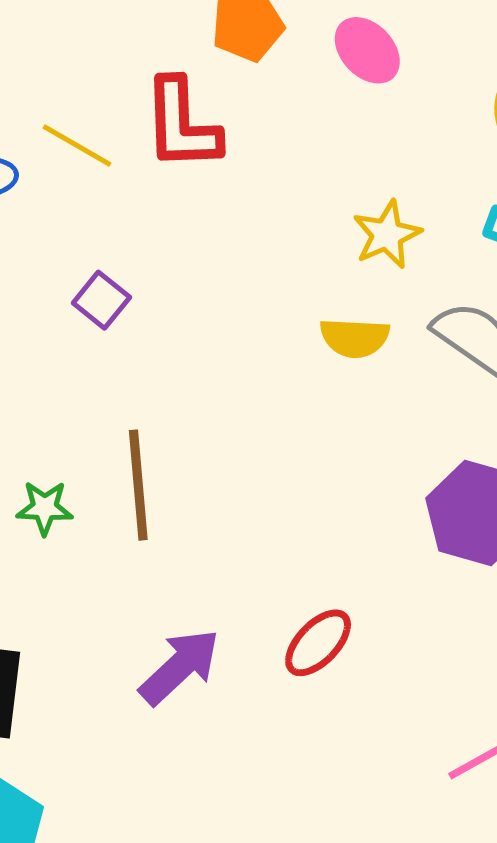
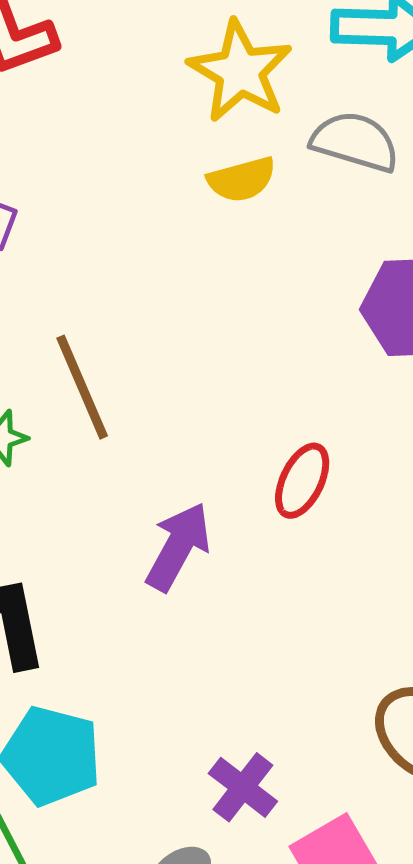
yellow star: (387, 235) -> (240, 71), size x1.5

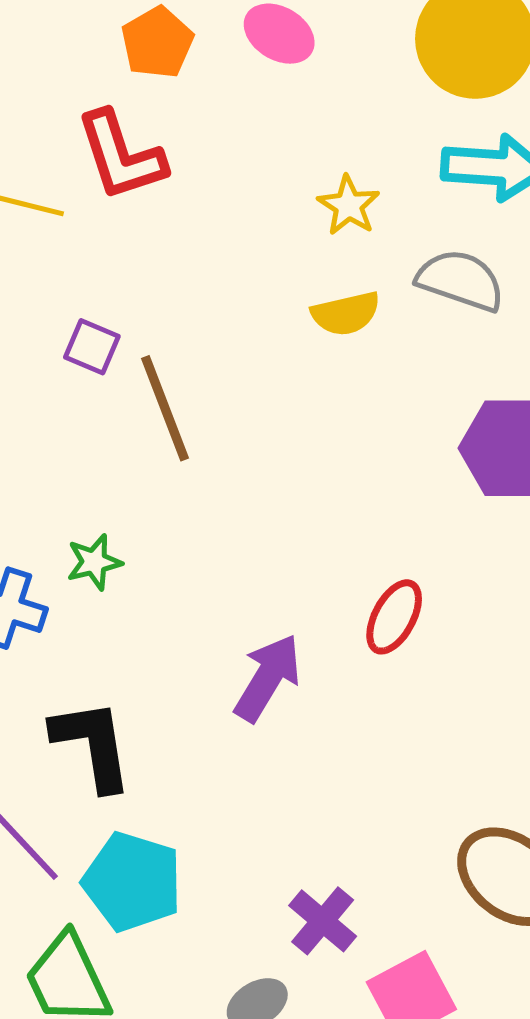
yellow star: (240, 71) -> (349, 205), size x0.6
brown line: (82, 387) -> (165, 408), moved

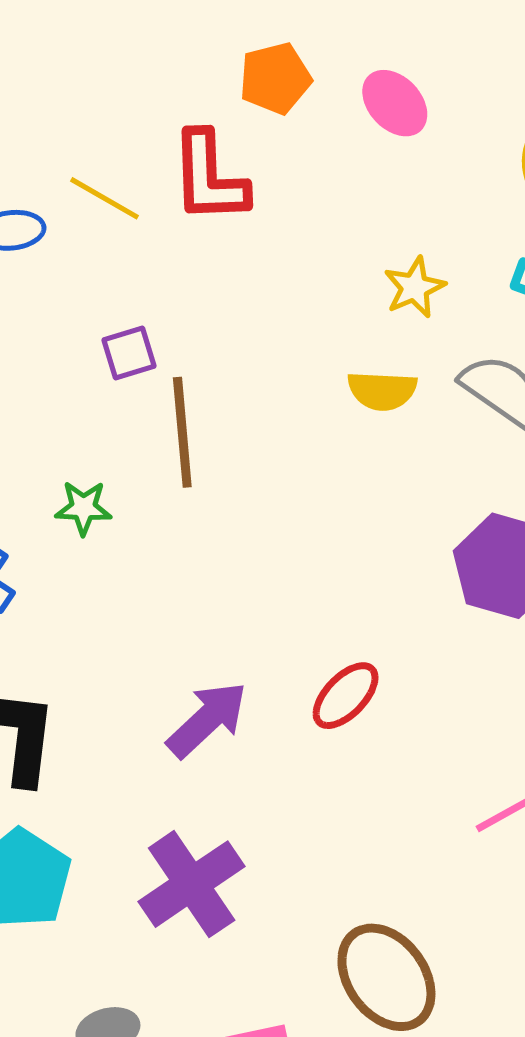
purple square: (92, 347) -> (129, 353), turned 34
green star: (94, 562) -> (83, 508), moved
purple cross: (323, 921) -> (192, 884), moved, size x1.5

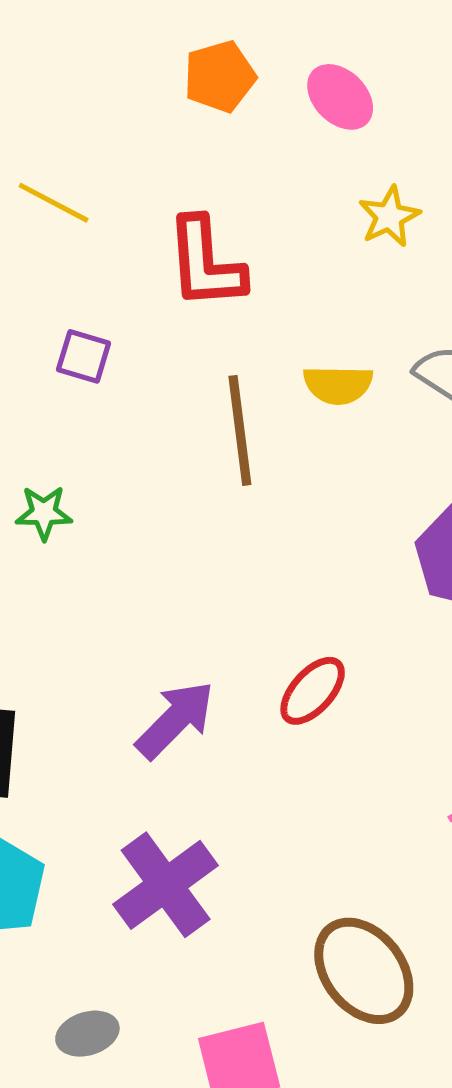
red L-shape: (209, 177) -> (205, 263), moved
yellow star: (415, 287) -> (389, 217), moved
purple square: (129, 353) -> (84, 356), turned 36
brown line: (182, 432) -> (240, 430), moved

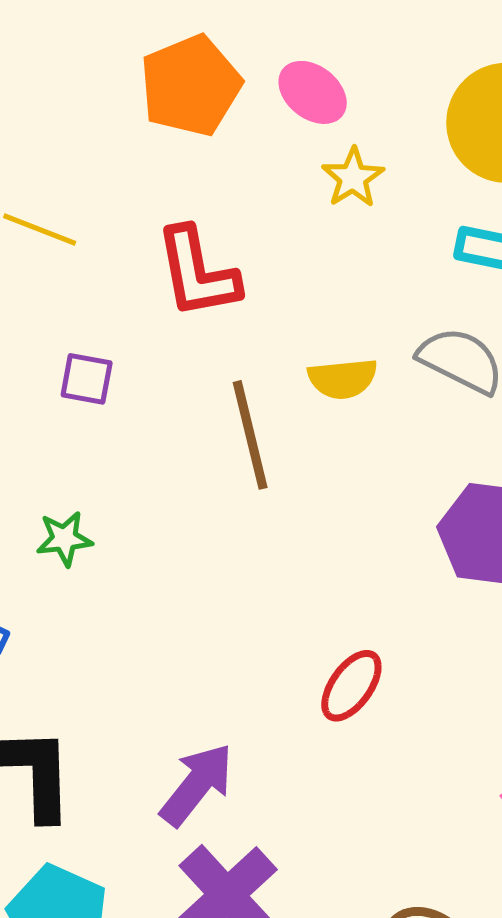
orange pentagon: (220, 77) -> (191, 86), size x1.4
yellow star: (389, 217) -> (353, 178), moved
purple arrow: (175, 720) -> (197, 785), moved

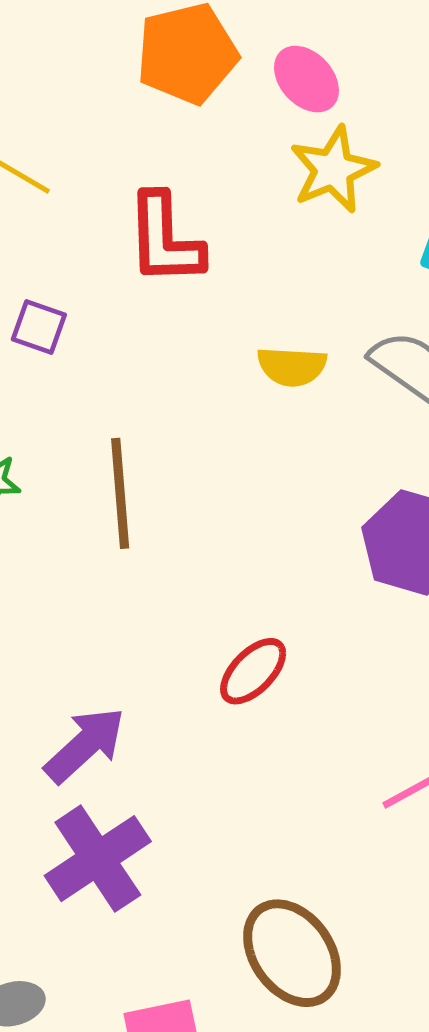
yellow star: (353, 178) -> (333, 170), size x1.4
brown line: (250, 435) -> (120, 493), moved

